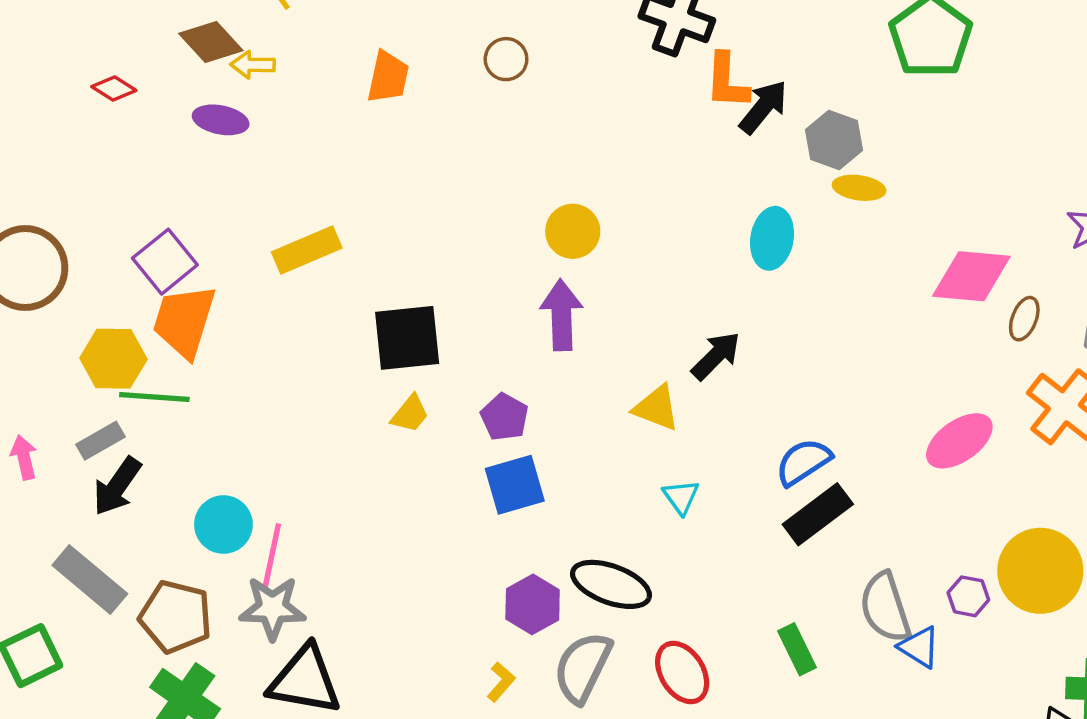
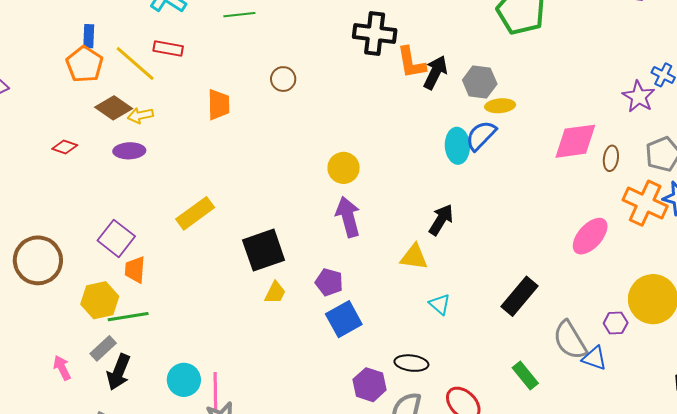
orange trapezoid: (184, 321) -> (135, 270), size x0.6
blue semicircle: (803, 462) -> (481, 136), moved
black ellipse: (611, 584) -> (411, 363), size x0.7

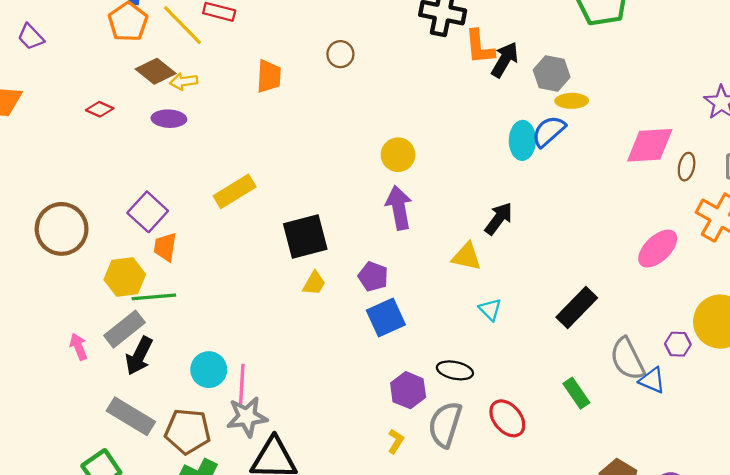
gray rectangle: (103, 348) -> (124, 329), size x1.4

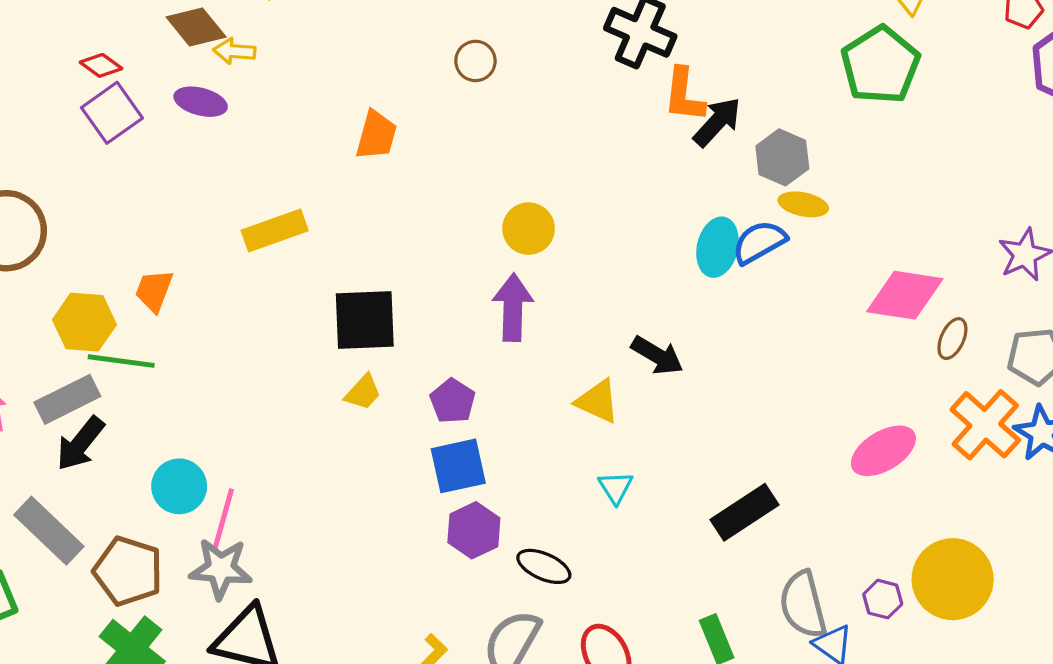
orange trapezoid: (269, 76) -> (376, 135), moved
purple square: (148, 212) -> (112, 113), moved
black arrow: (499, 219) -> (657, 355), turned 72
purple hexagon: (408, 390) -> (474, 530), moved

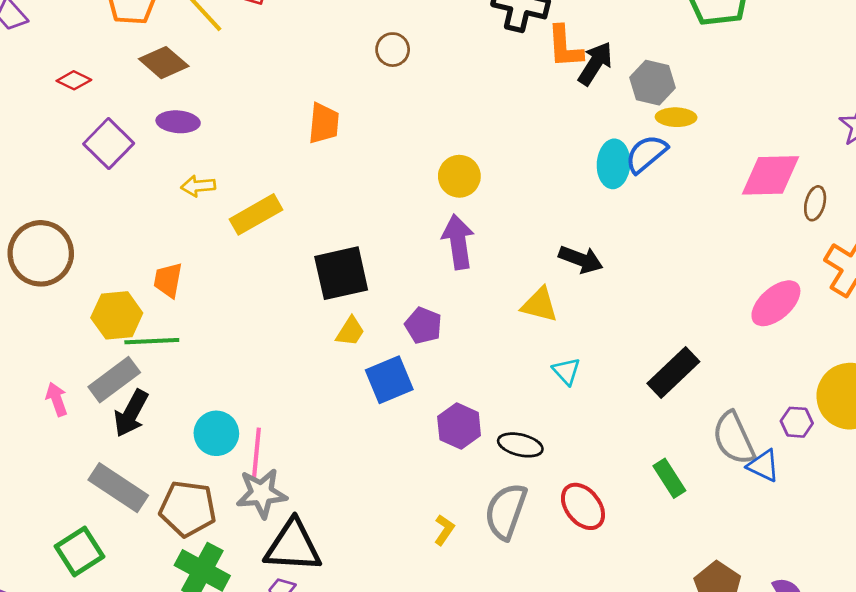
yellow arrow: (234, 51) -> (198, 186), moved
red diamond: (101, 65) -> (74, 80), moved
blue square: (458, 466) -> (389, 380), moved

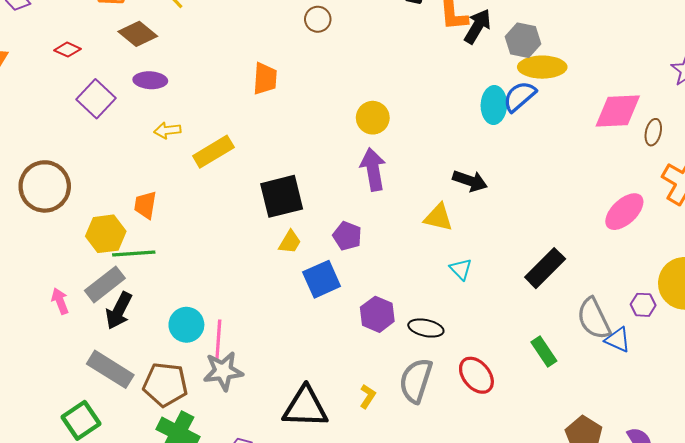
yellow ellipse: (676, 117) -> (542, 67), size x1.5
black triangle: (293, 546) -> (305, 407), moved

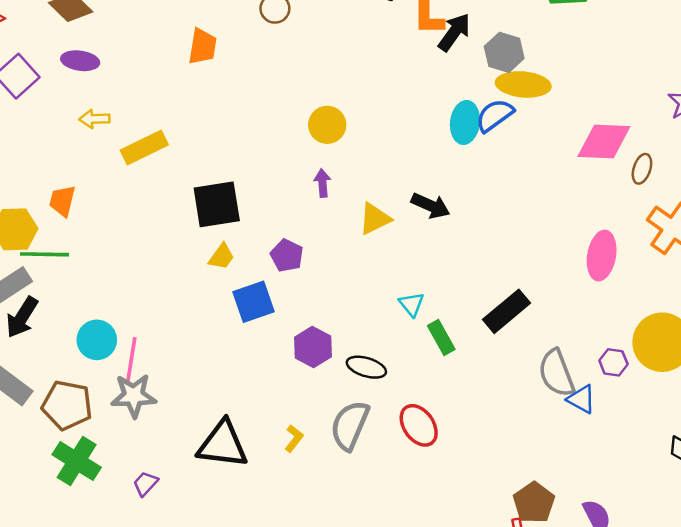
orange trapezoid: (265, 79) -> (202, 46), moved
purple arrow: (373, 169) -> (322, 183), size x0.6
pink ellipse: (624, 212) -> (602, 256), turned -42
yellow triangle: (438, 217) -> (375, 219), moved, turned -44
green rectangle: (544, 351) -> (441, 337), moved

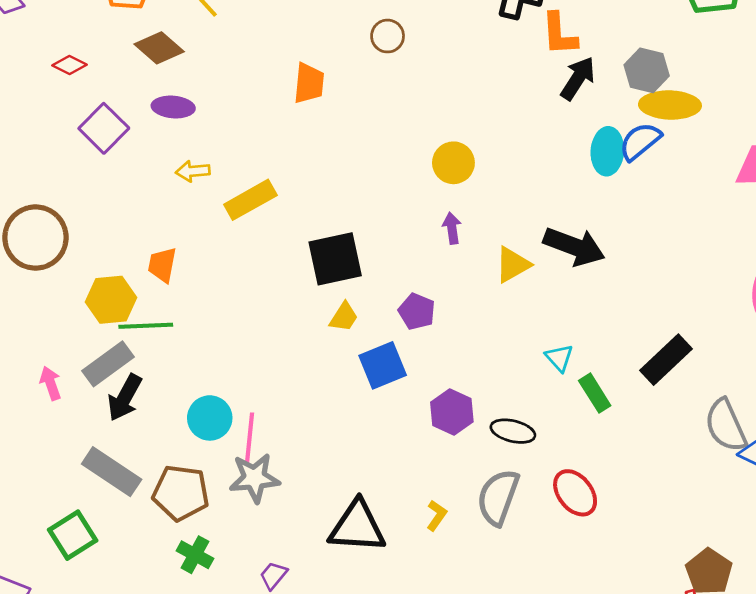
black arrow: (454, 32) -> (578, 78), moved
black arrow: (431, 206) -> (574, 246), size x1.4
green cross: (77, 461) -> (195, 555), size x0.7

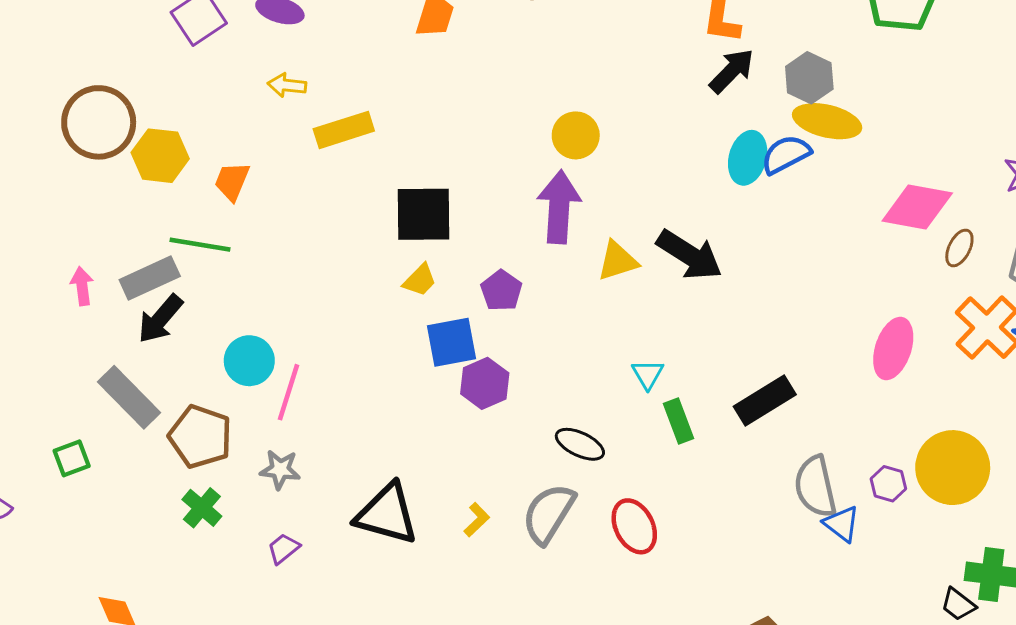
purple arrow: (452, 228) -> (559, 207), size x2.0
yellow hexagon: (111, 300) -> (160, 156), moved
purple hexagon: (452, 412) -> (485, 383), moved
gray star: (254, 478) -> (280, 469), moved, size x0.7
green square: (73, 535) -> (72, 458), size x0.7

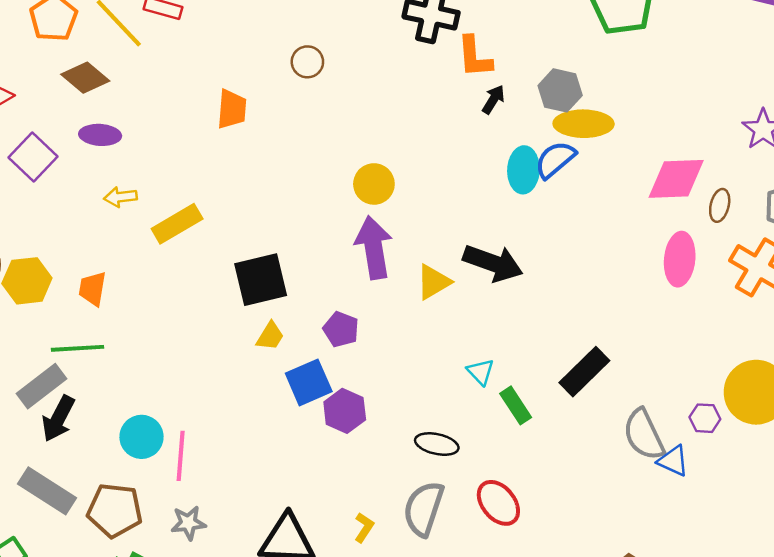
black arrow: (732, 71) -> (493, 99), size x0.7
pink ellipse: (893, 349) -> (680, 259), moved

